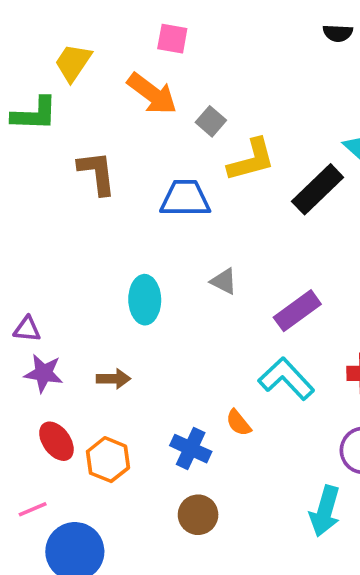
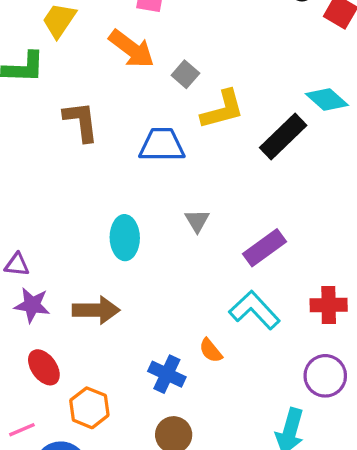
gray triangle: (224, 281) -> (197, 221), turned 32
brown arrow: (113, 379) -> (96, 310), size x1.5
orange hexagon: (108, 460) -> (89, 408), moved

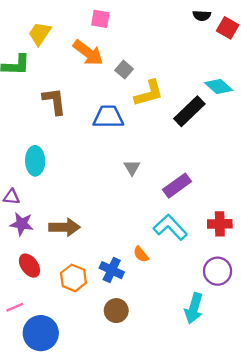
cyan ellipse: (125, 238) -> (35, 161), moved
orange hexagon: (89, 408) -> (73, 278), moved

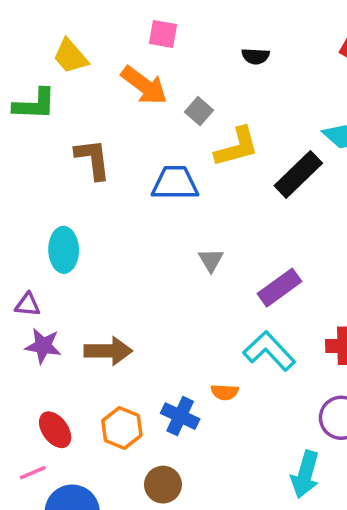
black semicircle: (202, 16) -> (256, 56), moved
yellow trapezoid: (40, 34) -> (70, 56), turned -75
orange semicircle: (141, 254) -> (225, 392), turned -48
red ellipse: (29, 266) -> (55, 430), moved
brown circle: (116, 311) -> (163, 485), moved

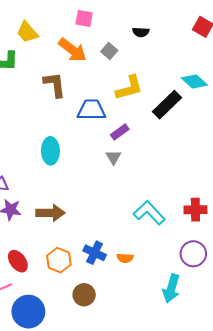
gray square: (199, 111) -> (109, 51), moved
brown L-shape: (93, 159) -> (55, 85), moved
cyan ellipse: (64, 250) -> (50, 151), moved
purple rectangle: (280, 288) -> (120, 132), moved, size x0.7
orange semicircle: (225, 392) -> (125, 258), moved

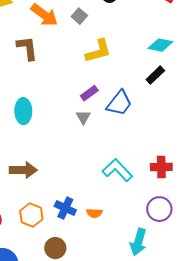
cyan diamond: (194, 82) -> (160, 45), turned -30
black rectangle: (167, 105) -> (155, 75), moved, size x0.7
blue trapezoid: (91, 110) -> (119, 103), moved, turned 128

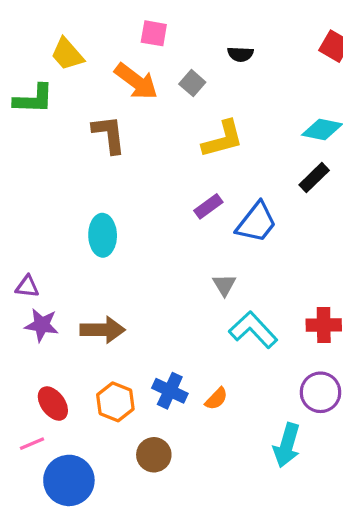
gray triangle: (83, 117) -> (224, 285), moved
orange semicircle: (94, 213) -> (216, 399), turned -49

